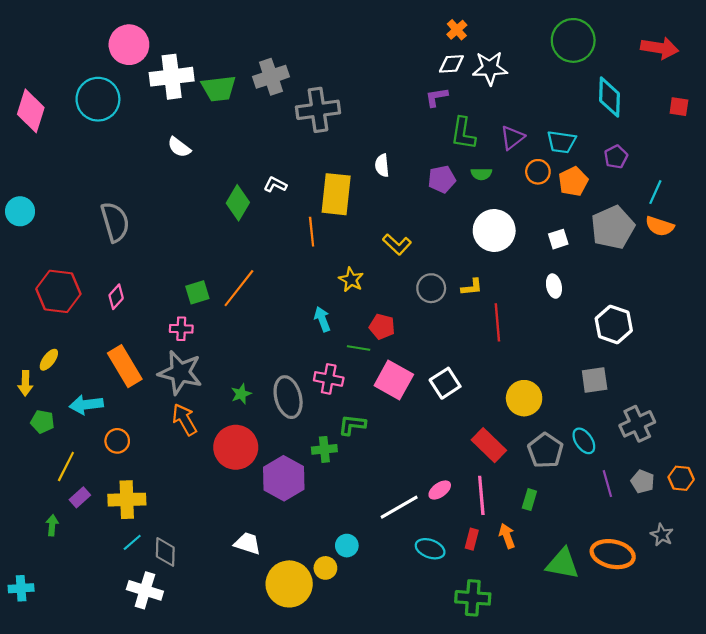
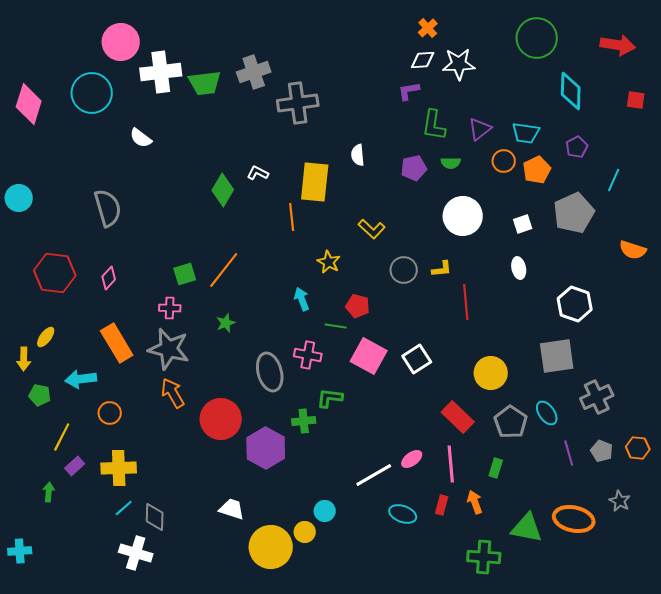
white semicircle: (179, 147) -> (141, 138), moved
orange semicircle: (660, 226) -> (633, 250), moved
gray square: (595, 380) -> (557, 356), size x1.4
green star: (241, 394) -> (226, 323), moved
green cross: (473, 598) -> (484, 557), moved

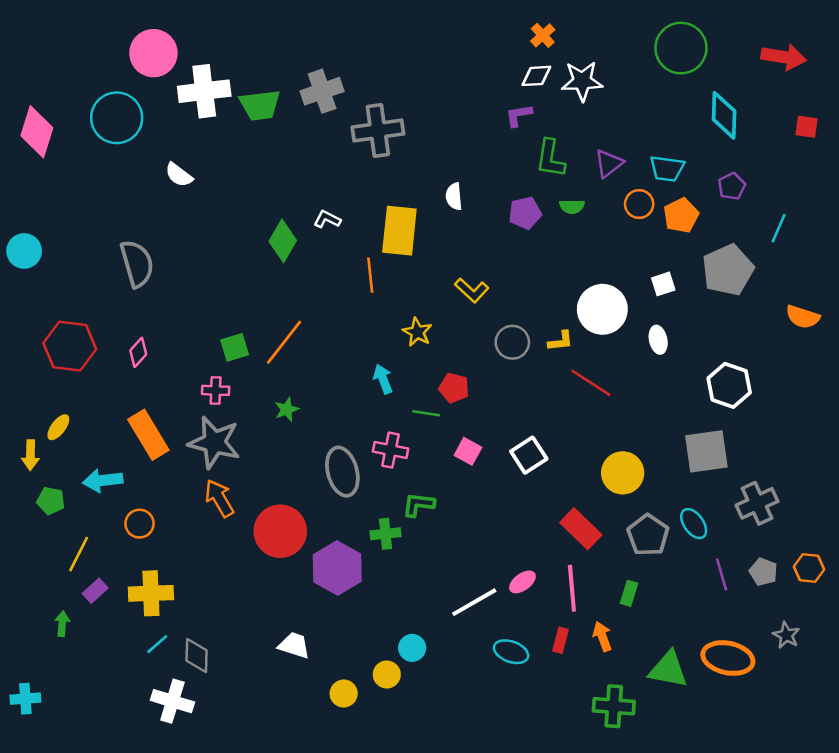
white circle: (463, 216) -> (602, 309), moved
red line: (466, 302) -> (591, 383), turned -52
pink square: (369, 356) -> (468, 451), size x0.6
yellow circle: (271, 547) -> (344, 694), size x0.5

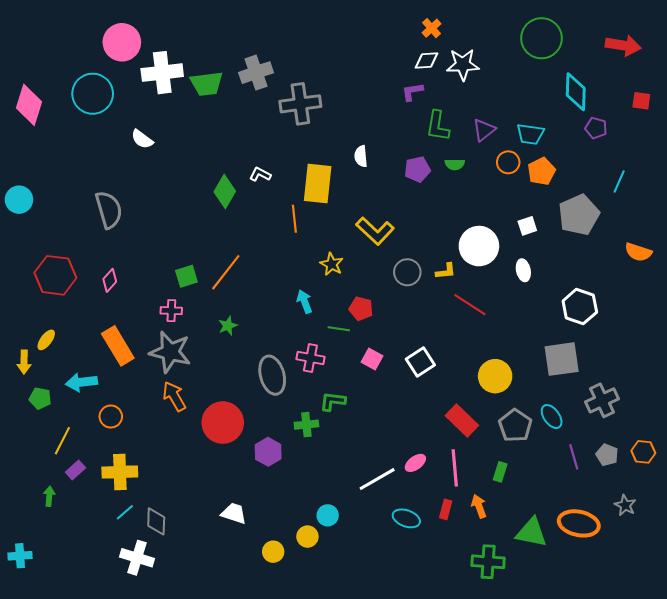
purple pentagon: (732, 186) -> (596, 128), moved, turned -30
yellow L-shape: (472, 290) -> (375, 231), size x1.4
purple hexagon: (337, 568) -> (268, 452), size x0.7

